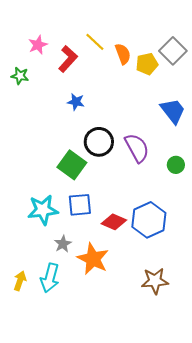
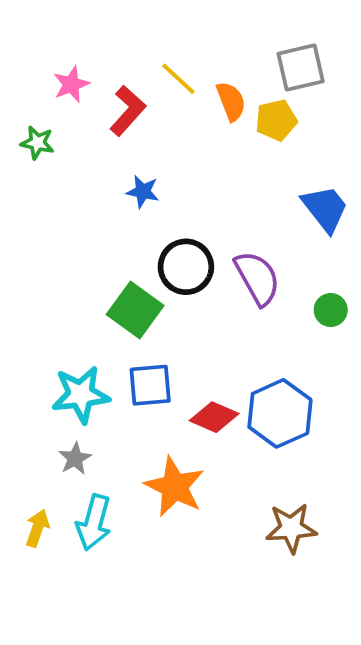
gray square: (173, 51) -> (301, 67), moved, turned 32
gray star: (63, 244) -> (75, 459), moved

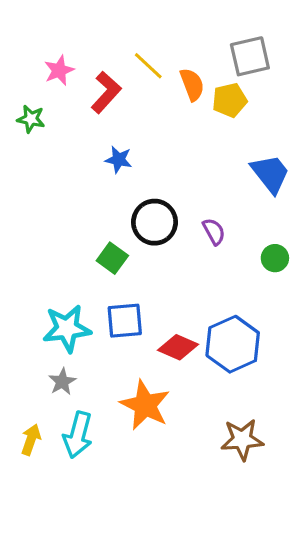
purple semicircle: (257, 278) -> (214, 232), size x0.6
green square: (135, 310) -> (112, 258), size x0.7

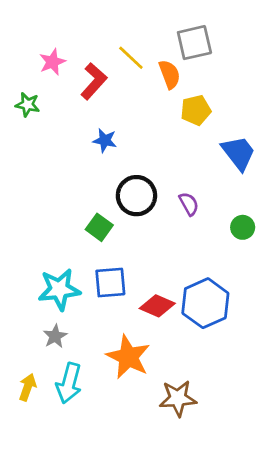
gray square: (250, 56) -> (194, 43), moved
yellow pentagon: (230, 100) -> (196, 110), moved
brown star: (242, 440) -> (178, 398), moved

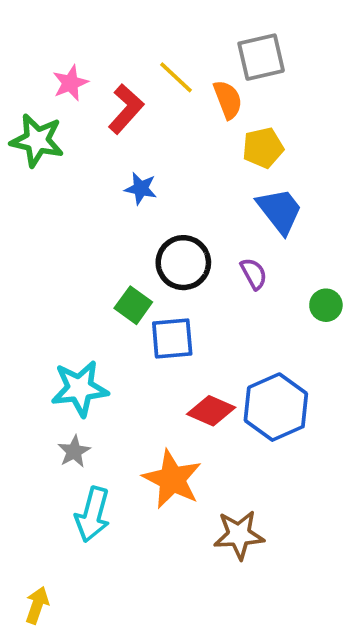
green star: (28, 105) -> (37, 140), size x1.6
blue trapezoid: (239, 153) -> (280, 211), moved
blue square: (110, 282) -> (172, 339), moved
yellow arrow: (28, 387) -> (37, 605), moved

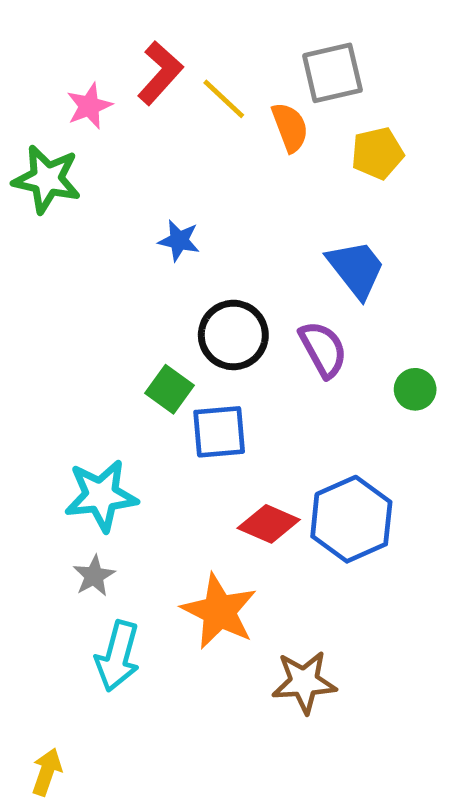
red L-shape: (126, 109) -> (160, 73), moved
yellow pentagon: (263, 148) -> (377, 153), moved
purple semicircle: (254, 274) -> (323, 349), size x1.4

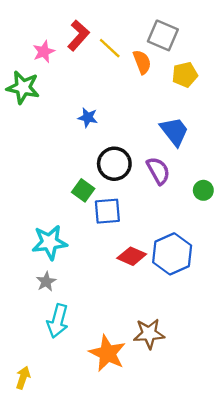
gray square: (332, 73) -> (163, 35), turned 36
orange star: (219, 611) -> (107, 353), moved

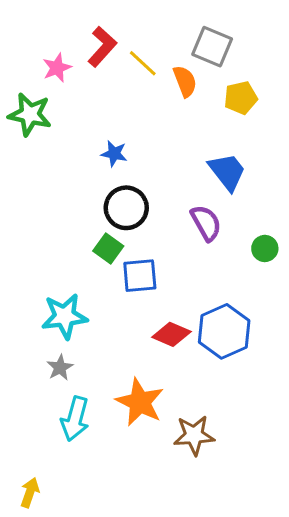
black circle: (114, 164) -> (126, 208), moved
orange star: (107, 353) -> (140, 402), moved

